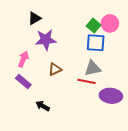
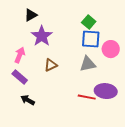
pink circle: (110, 23) -> (111, 49), moved
purple star: (46, 40) -> (42, 36), turned -30
red line: (86, 81) -> (87, 97), moved
black arrow: (43, 106) -> (28, 100), moved

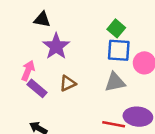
black triangle: (31, 15) -> (42, 19), turned 40
purple rectangle: (20, 77) -> (37, 88), moved

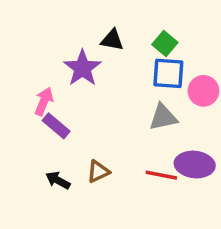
black triangle: (42, 19) -> (112, 40), moved
brown triangle: (68, 83) -> (98, 172), moved

